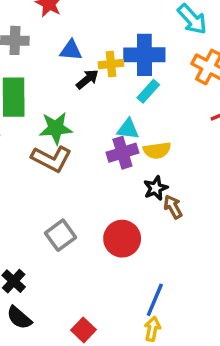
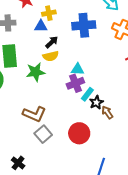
yellow cross: (111, 64) -> (49, 13), moved
cyan rectangle: (148, 91) -> (87, 94), moved
yellow semicircle: (157, 150) -> (51, 56), moved
brown L-shape: (51, 159) -> (34, 114), moved

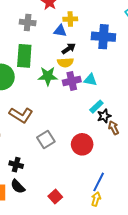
purple cross: (75, 83) -> (72, 81), moved
brown L-shape: (34, 114) -> (21, 115), moved
black cross: (18, 163) -> (16, 165), turned -32

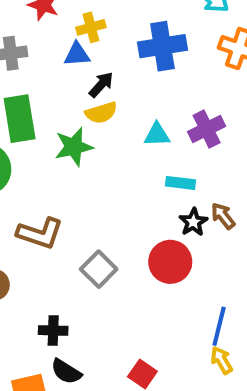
purple cross: (72, 81) -> (207, 129), moved
cyan rectangle: (96, 107) -> (180, 183), turned 64
black star: (104, 116) -> (193, 222), moved
yellow arrow: (96, 199) -> (222, 360), turned -32

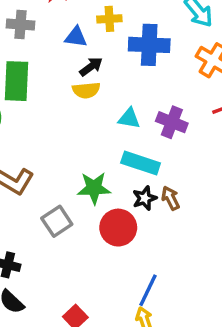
yellow cross: (91, 27) -> (109, 19), moved
purple cross: (207, 129) -> (172, 122), turned 36
green star: (74, 147) -> (94, 188), moved
cyan rectangle: (180, 183) -> (141, 163), size x1.5

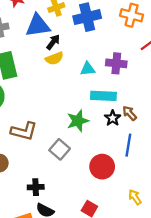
blue triangle: (76, 37) -> (38, 26), size x1.6
red circle: (118, 228) -> (102, 167), moved
blue line: (148, 290) -> (128, 145), moved

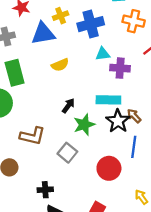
black arrow: (53, 42) -> (68, 106), moved
cyan triangle: (88, 69) -> (103, 54), moved
black star: (113, 118) -> (118, 121), size x1.5

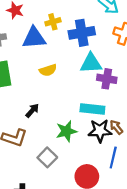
cyan triangle: (103, 54) -> (91, 63), size x1.5
black arrow: (68, 106) -> (32, 111), moved
black star: (118, 121) -> (100, 131), turned 30

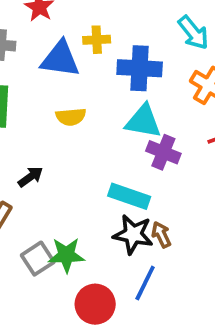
green star: (66, 131) -> (66, 255), moved

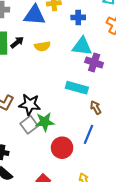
blue cross: (140, 68) -> (78, 17), size x0.6
black arrow: (30, 177) -> (17, 42), moved
black star: (133, 234) -> (30, 104), moved

